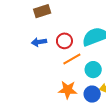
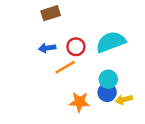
orange line: (72, 59) -> (65, 67), moved
blue circle: (92, 94) -> (107, 92), moved

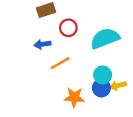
red circle: (76, 47) -> (68, 28), moved
yellow arrow: (124, 100) -> (118, 86), moved

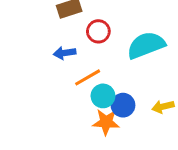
cyan circle: (103, 75) -> (103, 96), moved
blue circle: (101, 88) -> (123, 105), moved

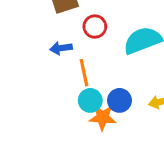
orange line: (88, 77) -> (84, 73), turned -72
cyan circle: (103, 96) -> (90, 100), moved

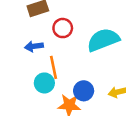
cyan circle: (90, 100) -> (44, 83), moved

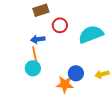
orange line: (54, 67) -> (35, 55), moved
cyan circle: (44, 83) -> (33, 68), moved

